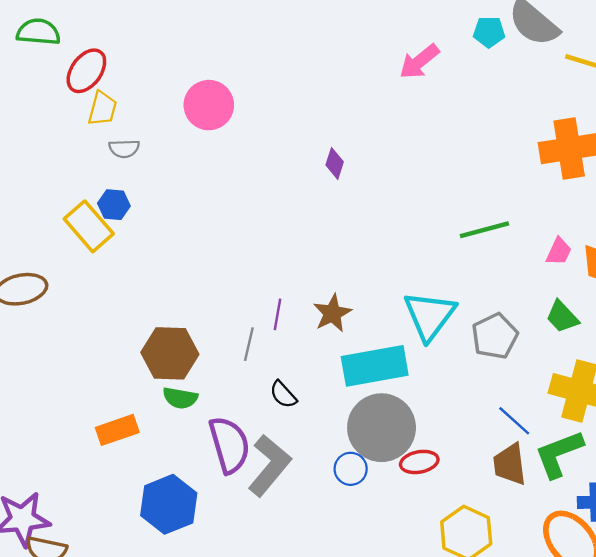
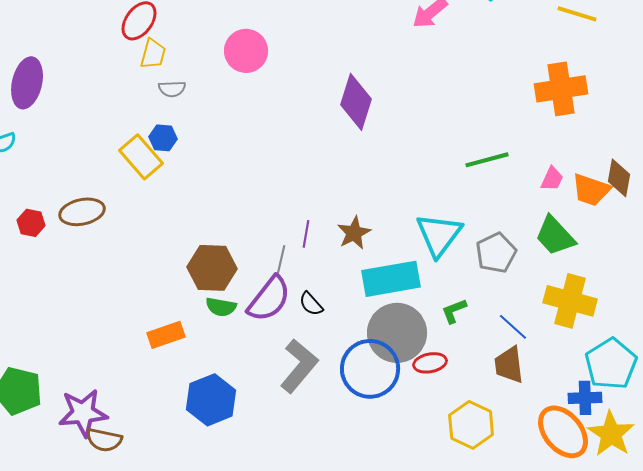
purple diamond: (335, 163) -> (356, 102), size x2.0
green trapezoid: (562, 317) -> (555, 236), size x1.4
purple semicircle: (229, 445) -> (269, 299), moved, turned 54
green L-shape: (559, 454) -> (454, 311), moved, size x0.6
blue circle: (351, 469) -> (370, 369), size x2.0

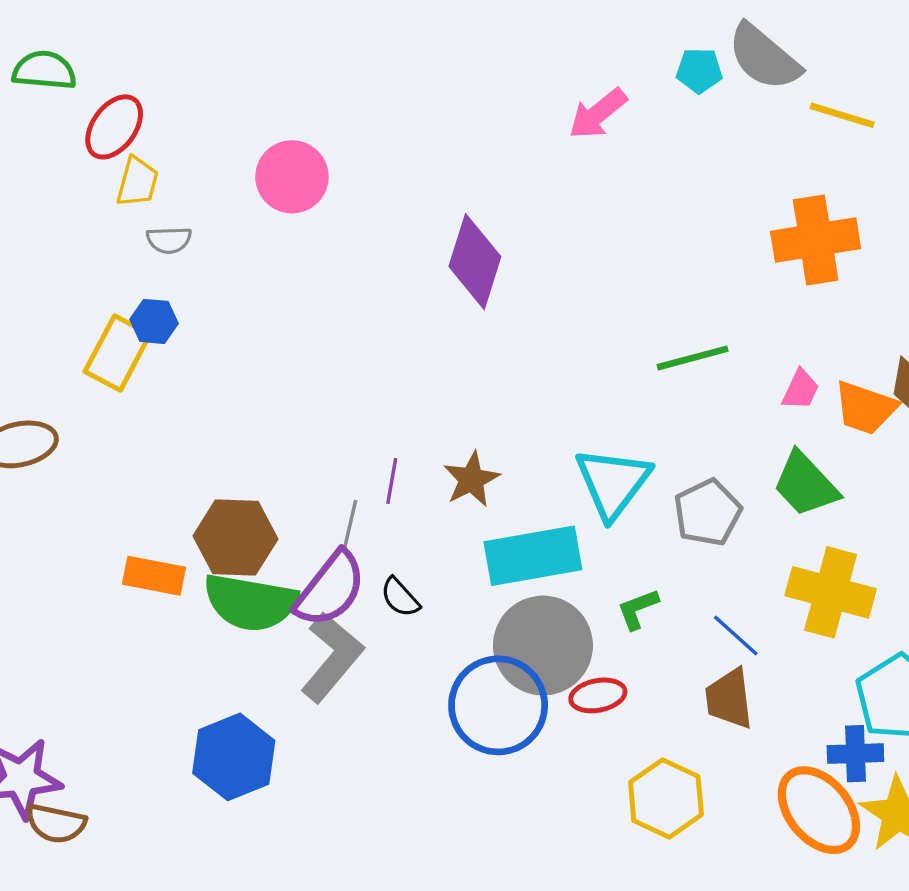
yellow rectangle: (141, 157) -> (117, 353), turned 69
green semicircle: (221, 307) -> (250, 602), size x1.8
orange rectangle: (166, 335) -> (154, 576), moved, turned 30
gray L-shape: (299, 366) -> (332, 657), moved

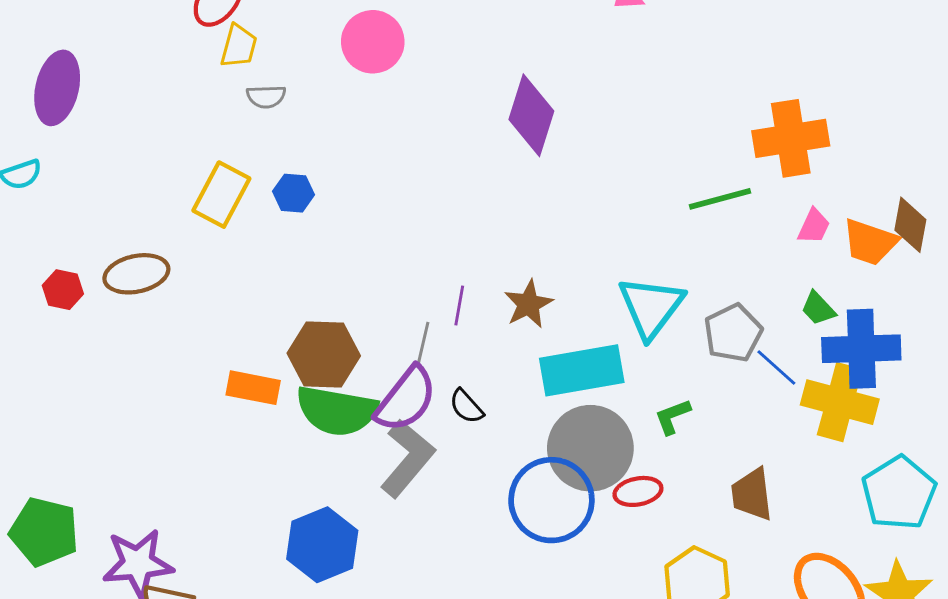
orange cross: (816, 240) -> (791, 138), moved
blue hexagon: (154, 321) -> (293, 193), moved
green trapezoid: (806, 484) -> (818, 308), size x0.6
blue line: (736, 636) -> (776, 368), moved
blue cross: (855, 754) -> (861, 349), moved, size x1.6

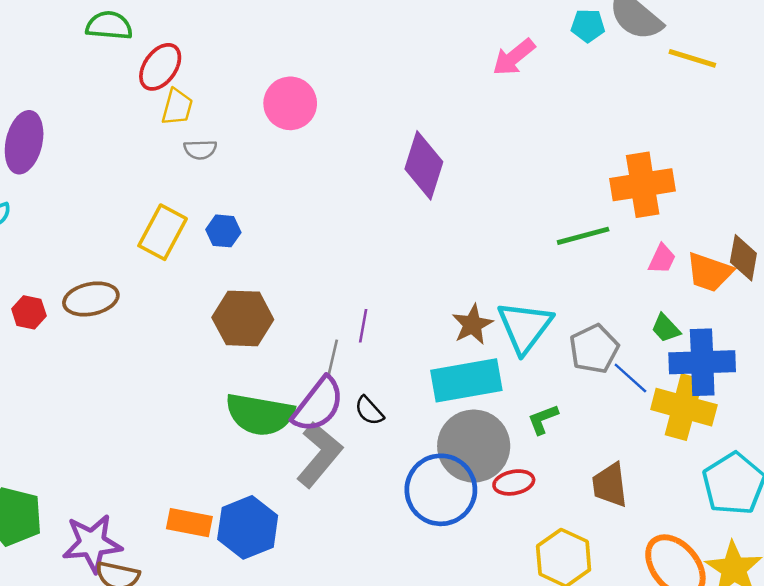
brown star: (528, 304) -> (472, 325), moved
brown hexagon: (324, 355) -> (243, 318), moved
orange rectangle: (253, 388) -> (189, 523), moved

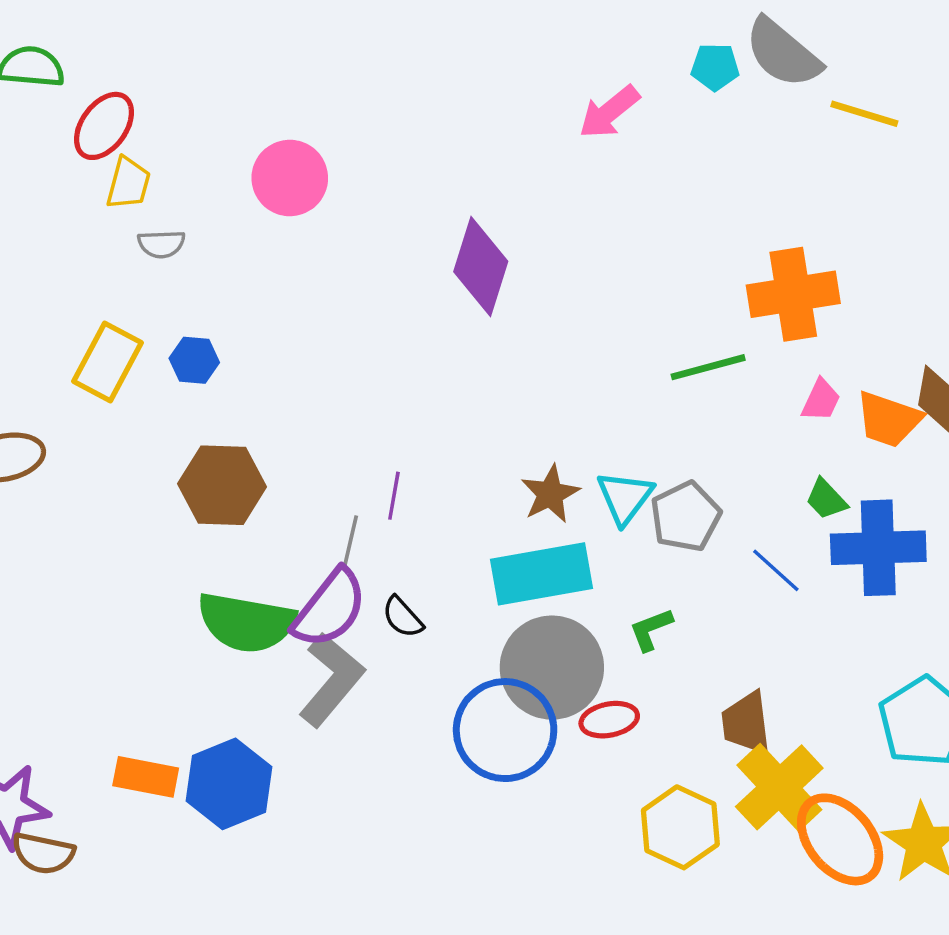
cyan triangle: (525, 327) -> (625, 497), size x0.7
gray pentagon: (594, 349) -> (686, 517), moved
yellow cross: (684, 407) -> (779, 787), moved, turned 32

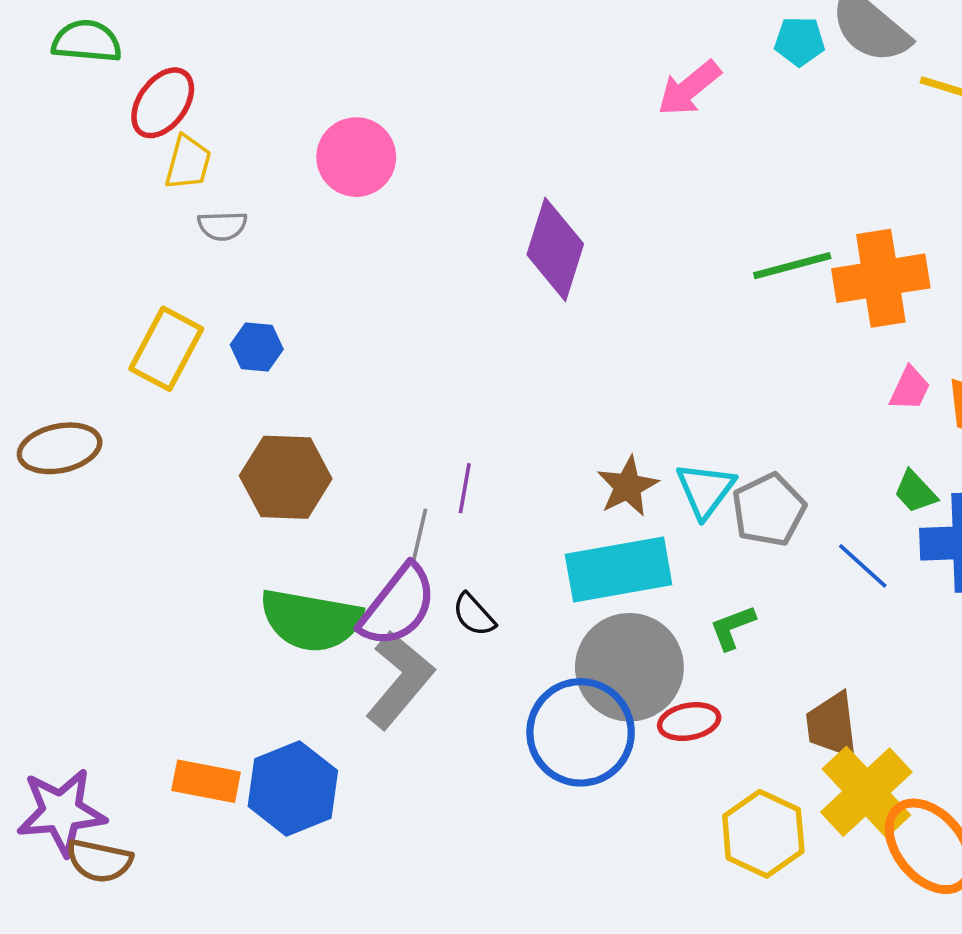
green line: (708, 367) -> (792, 266), moved

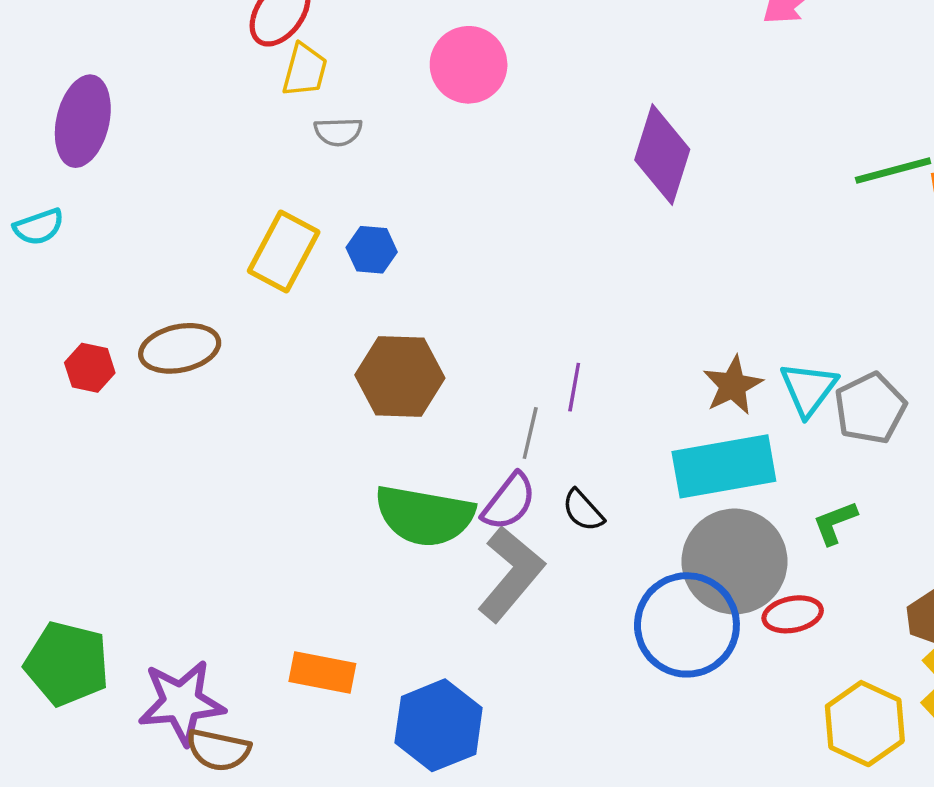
purple semicircle: (398, 606) -> (509, 502), size x0.7
blue hexagon: (293, 788) -> (439, 725), moved

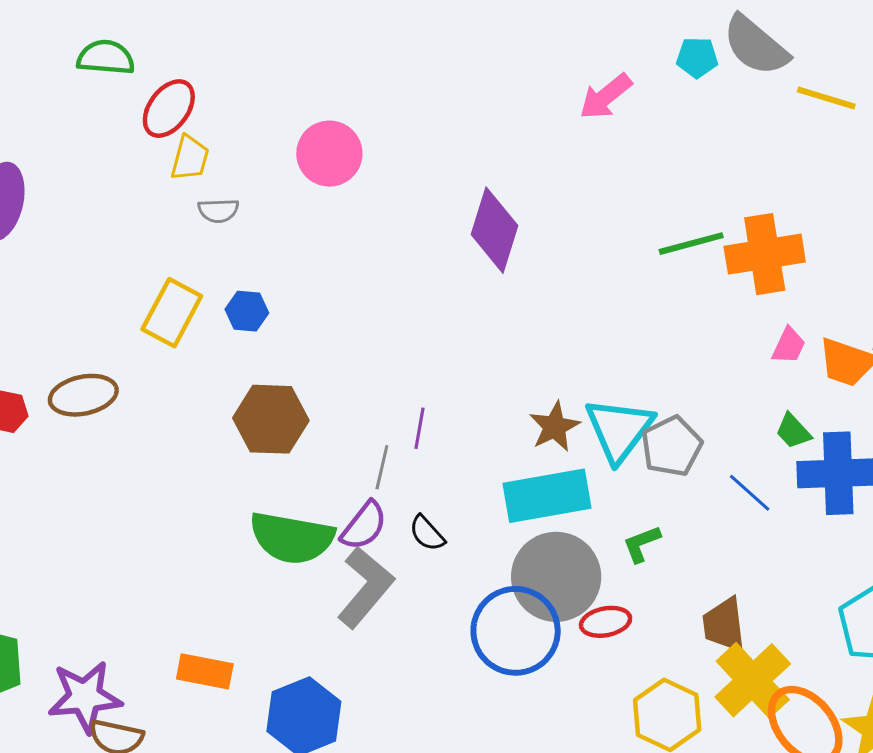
cyan triangle: (808, 389) -> (619, 430), size x1.4

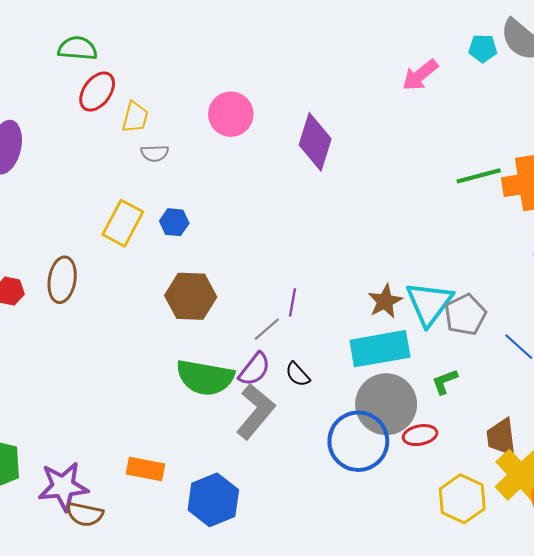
red ellipse: (169, 109) -> (97, 92), moved
purple diamond: (495, 230) -> (315, 142), moved
brown ellipse: (83, 395) -> (62, 280), turned -69
gray line: (382, 467) -> (267, 329), turned 36

